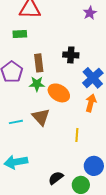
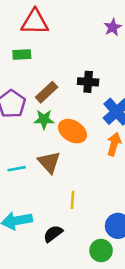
brown rectangle: (39, 63) -> (47, 92), turned 54
yellow line: (77, 135) -> (72, 200), moved
black semicircle: (56, 178) -> (53, 234), moved

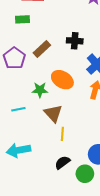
green star: (44, 119) -> (40, 90), moved
brown triangle: (49, 162) -> (53, 113), moved
black semicircle: (53, 234) -> (62, 162), moved

